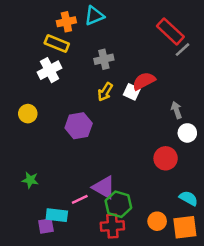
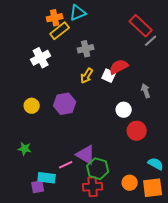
yellow rectangle: (57, 44) -> (60, 31), moved, turned -60
yellow circle: (28, 114) -> (32, 106), moved
white circle: (187, 133) -> (124, 110), moved

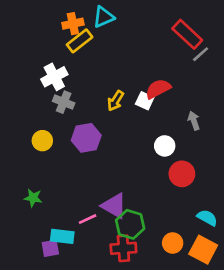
gray cross: (86, 49) -> (64, 102), moved, turned 35
orange square: (153, 188) -> (203, 250), turned 35

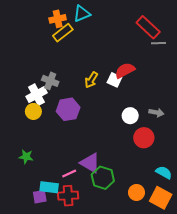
gray line: (201, 54) -> (159, 43), turned 40
white cross: (54, 77) -> (37, 95), moved
gray arrow: (194, 121) -> (156, 113), moved, turned 120
red cross: (123, 248) -> (68, 196), moved

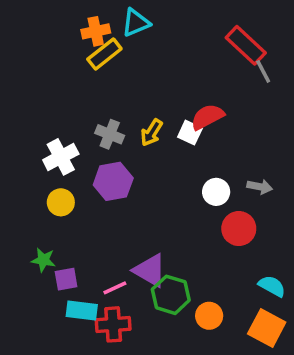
gray line: (159, 43) -> (263, 71), turned 64
gray cross: (50, 81) -> (110, 134), moved
yellow circle: (33, 111) -> (61, 202), moved
orange circle: (136, 192) -> (209, 316), moved
purple square: (40, 197) -> (66, 279), moved

